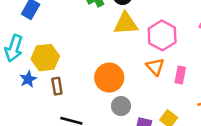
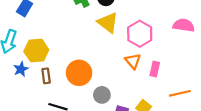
yellow triangle: (126, 24) -> (108, 23), turned 40
orange circle: (109, 78) -> (79, 73), moved

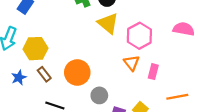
blue star: (21, 69) -> (19, 78), moved
brown rectangle: (46, 76) -> (44, 74), turned -32

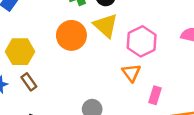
orange circle: (77, 72) -> (71, 35), moved
pink rectangle: (153, 72) -> (155, 95), moved

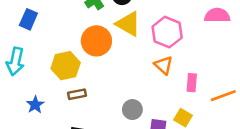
yellow hexagon: (20, 52) -> (66, 66), moved
brown rectangle: (29, 82) -> (77, 94), moved, turned -54

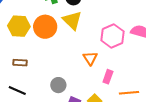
pink hexagon: (167, 32) -> (113, 36), moved
yellow hexagon: (66, 66) -> (19, 26), moved

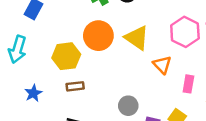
yellow triangle: (72, 20) -> (137, 38), moved
yellow hexagon: (19, 26) -> (66, 56), moved

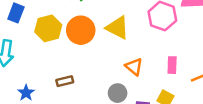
yellow hexagon: (66, 56) -> (48, 28), moved
orange triangle: (162, 65) -> (134, 67), moved

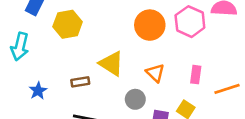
yellow triangle: (117, 28) -> (111, 64), moved
orange circle: (81, 30) -> (150, 25), moved

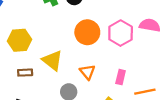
yellow hexagon: (68, 24) -> (19, 40), moved

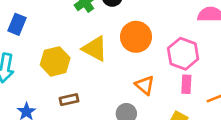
pink hexagon: (121, 33) -> (183, 54), moved
yellow triangle: (52, 60) -> (95, 49), moved

